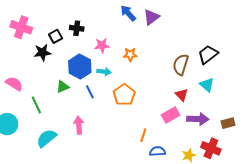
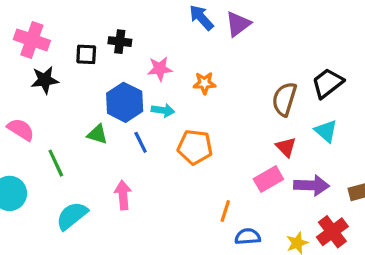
black square: (56, 36) -> (86, 54), turned 32
black star: (42, 52) -> (45, 80), moved
green triangle: (63, 87) -> (97, 134), turned 40
orange pentagon: (124, 95) -> (195, 147), turned -30
red cross: (211, 148) -> (332, 232), turned 30

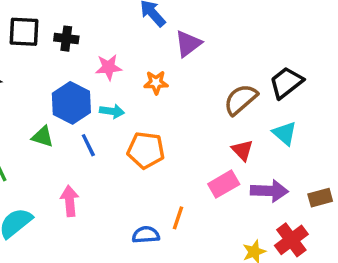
purple triangle: (238, 24) -> (188, 44), moved
black square: (86, 54) -> (24, 32), moved, size x1.4
brown semicircle: (284, 99) -> (241, 99), turned 32
blue semicircle: (248, 237) -> (146, 235), moved

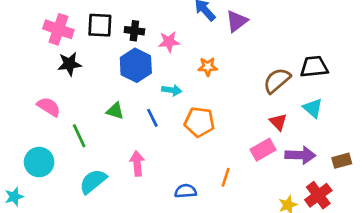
purple triangle: (188, 44) -> (237, 21), moved
pink star: (109, 67) -> (169, 42), moved
black trapezoid: (286, 83) -> (314, 67), turned 32
blue hexagon: (71, 103) -> (136, 65), moved
blue semicircle: (146, 235) -> (186, 191), moved

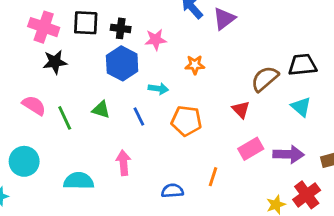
red triangle: (278, 122) -> (241, 110), moved
green line: (79, 136) -> (65, 118), moved
cyan semicircle: (93, 181) -> (79, 181), turned 40

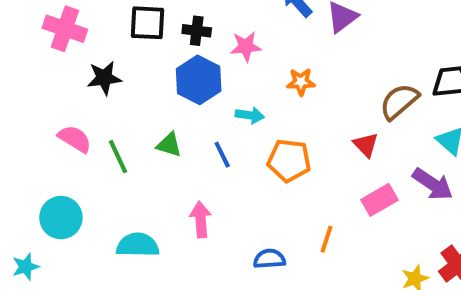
pink cross: (44, 27) -> (65, 29), moved
purple arrow: (288, 154) -> (433, 184), moved, turned 32

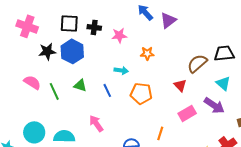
blue hexagon: (199, 80) -> (72, 51), moved
cyan circle: (61, 218) -> (34, 132), moved
pink arrow: (201, 220) -> (96, 123), turned -30

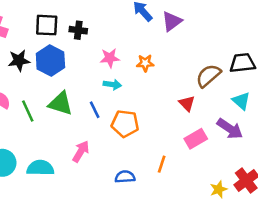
pink star: (119, 35) -> (110, 58), moved
green triangle: (80, 85) -> (61, 103), size x1.5
orange pentagon: (141, 93) -> (125, 124), moved
pink arrow: (96, 123) -> (81, 151), turned 66

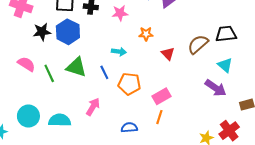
pink star: (110, 58) -> (120, 13), moved
red triangle: (187, 103) -> (168, 54), moved
pink rectangle: (196, 139) -> (162, 96), moved

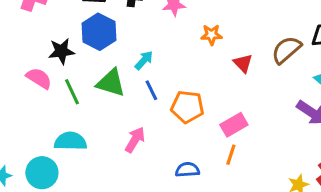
black star: (42, 32) -> (61, 51), moved
cyan arrow: (119, 52) -> (144, 60), moved, turned -56
cyan circle: (28, 116) -> (42, 173), moved
cyan semicircle: (60, 120) -> (70, 141), moved

